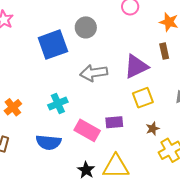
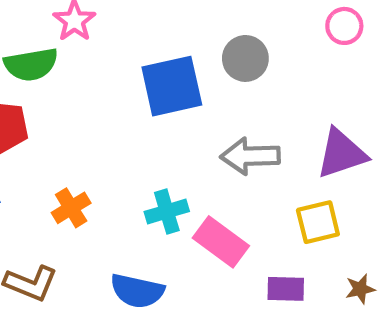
yellow square: (143, 98) -> (318, 222), moved
purple rectangle: (114, 122) -> (286, 289), moved
pink rectangle: (87, 130) -> (221, 242), moved

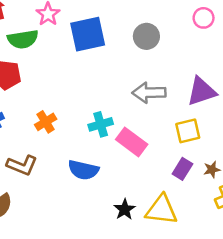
blue square: (172, 86) -> (88, 34), moved
purple rectangle: (286, 289) -> (182, 169), moved, turned -60

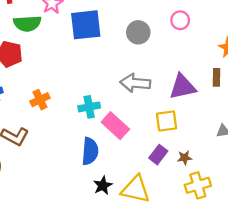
pink circle: (204, 18) -> (180, 20), moved
blue semicircle: (83, 170) -> (90, 151), moved, turned -104

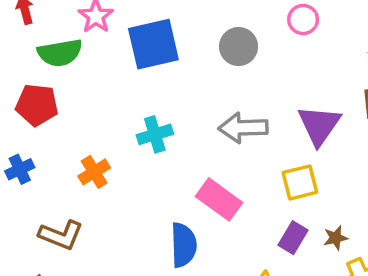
purple triangle: (183, 87) -> (319, 125), turned -36
cyan cross: (89, 107) -> (155, 134), moved

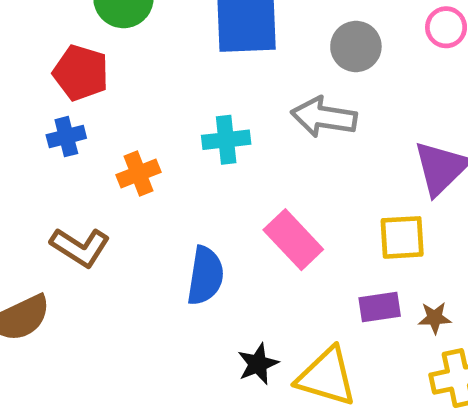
gray arrow: (243, 128) -> (324, 117), moved
blue cross: (20, 169) -> (66, 137), moved
purple rectangle: (293, 238) -> (380, 307), turned 40
blue semicircle: (183, 245) -> (205, 276), moved

